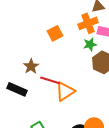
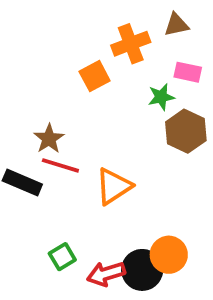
orange cross: (88, 23) -> (131, 44), moved
red line: (50, 80) -> (60, 165), moved

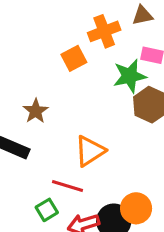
green star: (161, 97) -> (130, 76), size x1.5
red line: (60, 165) -> (67, 186), moved

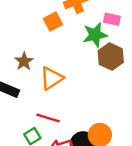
orange triangle: (90, 151) -> (52, 78), moved

